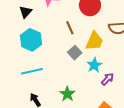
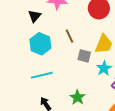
brown line: (70, 28) -> (69, 36), moved
gray square: (75, 53) -> (84, 56), turned -32

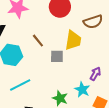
cyan star: (104, 68) -> (82, 90), moved

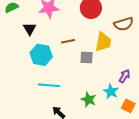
brown line: (38, 41) -> (68, 41), turned -64
cyan line: (20, 85) -> (49, 85), turned 30

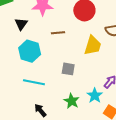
brown line: (68, 41) -> (58, 33), moved
gray square: (87, 58) -> (68, 69), moved

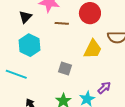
brown line: (58, 33) -> (62, 23), moved
cyan line: (34, 82) -> (16, 74), moved

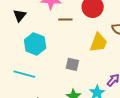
black triangle: (25, 17) -> (20, 15), moved

